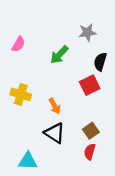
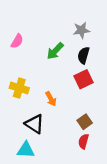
black semicircle: (100, 62) -> (84, 55), moved
black triangle: (55, 133) -> (35, 124), moved

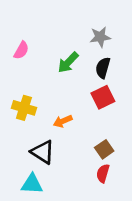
orange arrow: (51, 99) -> (63, 121), turned 96

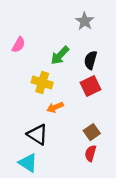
gray star: (100, 37) -> (85, 21), moved, turned -30
yellow cross: (24, 108) -> (42, 83), moved
cyan triangle: (32, 184) -> (28, 163), turned 30

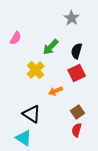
yellow cross: (42, 83) -> (36, 70), turned 30
orange arrow: (55, 107) -> (56, 91), moved

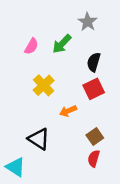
pink semicircle: (16, 38) -> (31, 46), moved
green arrow: (51, 47) -> (62, 44), moved
cyan triangle: (24, 138) -> (16, 167), moved

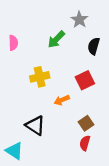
pink semicircle: (31, 46) -> (13, 43), moved, turned -32
black semicircle: (94, 62) -> (94, 46), moved
yellow cross: (44, 85) -> (40, 77), turned 30

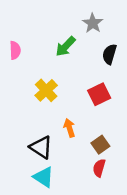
yellow cross: (40, 77) -> (46, 90), turned -30
orange arrow: (62, 100) -> (69, 128), moved, turned 96
cyan triangle: (14, 151) -> (44, 177), moved

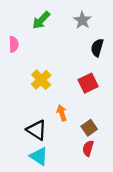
green arrow: (66, 46) -> (41, 20), moved

